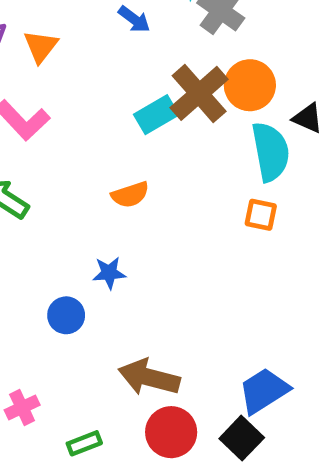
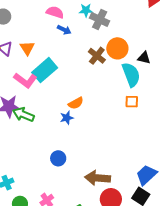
brown cross: (199, 93) -> (97, 56), size x0.7
cyan rectangle: (156, 115) -> (45, 70), moved, size x1.4
blue star: (109, 273) -> (67, 118), moved

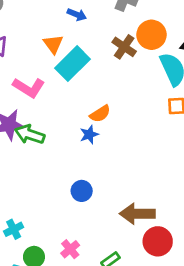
orange triangle: (27, 48) -> (53, 44), moved
cyan rectangle: (45, 70) -> (72, 64), moved

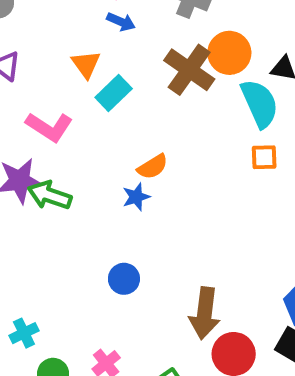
brown cross: (124, 47) -> (189, 70), size x1.4
cyan rectangle: (72, 64) -> (114, 93), size x0.7
brown arrow: (137, 214) -> (205, 313), turned -84

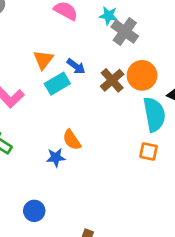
blue arrow: (121, 22) -> (76, 66), moved
brown cross: (189, 70) -> (112, 80), size x0.7
orange semicircle: (153, 167) -> (72, 140), turned 75

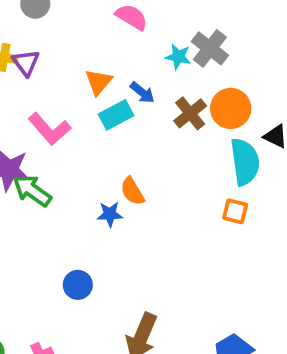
cyan star: (108, 16) -> (178, 57), moved

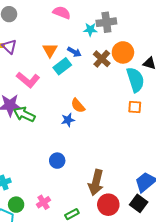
gray cross: (210, 48) -> (106, 22), turned -36

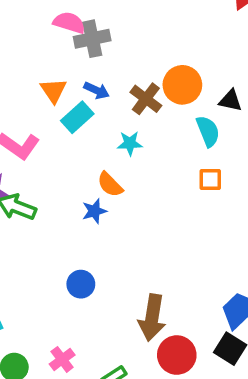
gray cross: (106, 22) -> (92, 39), moved
cyan star: (90, 29) -> (130, 143), moved
cyan semicircle: (135, 80) -> (208, 131), size x0.7

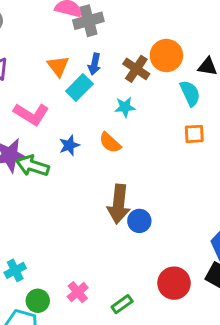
blue arrow: (97, 90) -> (94, 64), turned 80
blue star: (94, 211) -> (69, 145), moved
blue circle: (81, 284) -> (139, 221), moved
brown arrow: (152, 318) -> (119, 204), moved

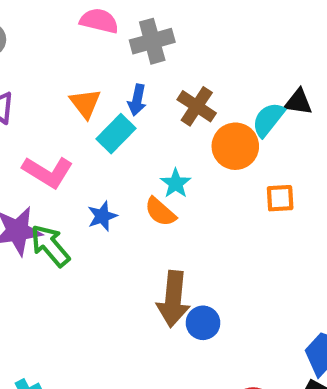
gray cross: (88, 21) -> (152, 41), moved
orange circle: (166, 55) -> (235, 146), moved
cyan semicircle: (190, 93) -> (268, 120), moved, turned -116
cyan star: (125, 107) -> (176, 183), moved, turned -30
green arrow: (33, 166) -> (50, 246), turned 32

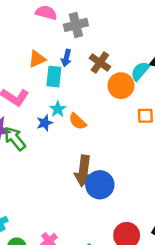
orange triangle: (85, 103) -> (37, 59), turned 42
cyan rectangle: (116, 134) -> (54, 77), turned -40
cyan star: (176, 183) -> (58, 109), moved
blue circle: (203, 323) -> (100, 185), size x1.5

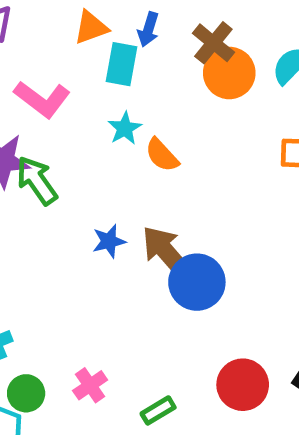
orange circle: (121, 86) -> (229, 73), moved
blue star: (45, 123) -> (109, 241), moved
brown arrow: (83, 171) -> (167, 253), turned 128

